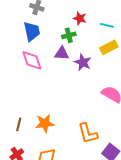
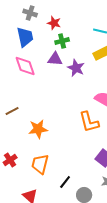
red star: (80, 18) -> (54, 23), moved
brown line: (19, 124) -> (12, 111), moved, turned 48
orange L-shape: (88, 133) -> (89, 122), moved

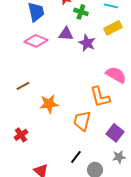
green cross: (62, 41) -> (81, 12), moved, turned 32
pink diamond: (25, 66) -> (36, 41), turned -50
orange trapezoid: (40, 164) -> (82, 121), moved

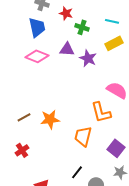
brown line: (23, 86) -> (24, 117), moved

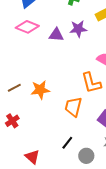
purple triangle: (67, 49) -> (56, 35), moved
purple star: (88, 58) -> (78, 29), turned -30

